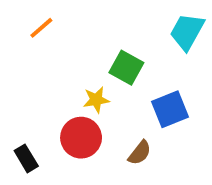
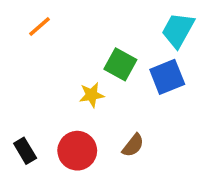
blue square: (170, 109) -> (167, 77), moved
red circle: (81, 138) -> (77, 151), moved

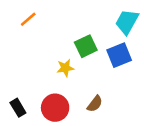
green square: (120, 64) -> (86, 46), turned 35

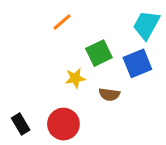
orange line: (28, 19) -> (62, 22), moved
brown semicircle: (95, 104) -> (109, 94), moved, turned 60

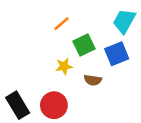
orange line: (62, 22) -> (61, 24), moved
black rectangle: (21, 124) -> (18, 105), size x1.5

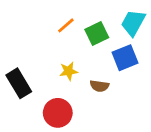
green square: (84, 45) -> (97, 34), moved
black rectangle: (18, 105) -> (19, 83), moved

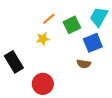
yellow star: (69, 71) -> (43, 39), moved
brown semicircle: (99, 86) -> (84, 64), moved

